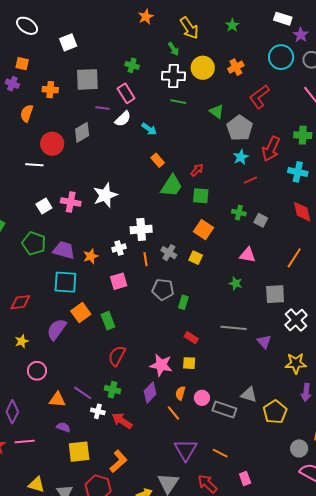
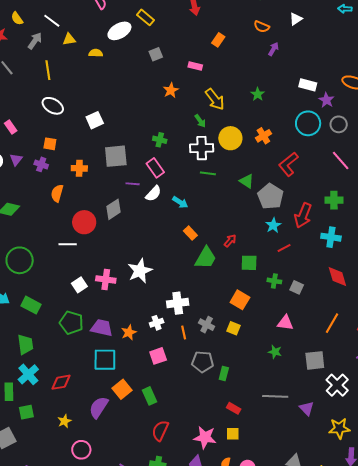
green square: (201, 196) -> (249, 263), moved

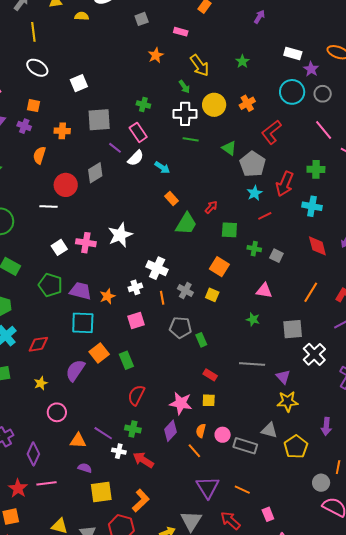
purple line: (133, 184) -> (115, 148), turned 32
white cross: (178, 303) -> (157, 268), turned 30
green rectangle: (224, 373) -> (201, 340), turned -40
yellow star: (339, 428) -> (288, 401), moved

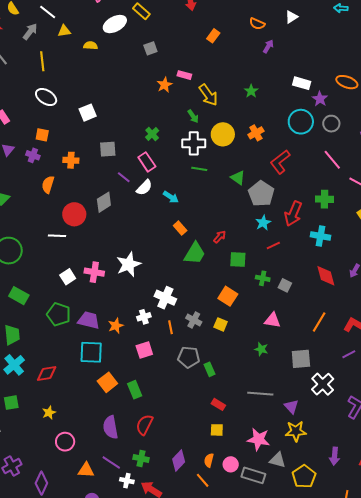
pink rectangle: (181, 32) -> (184, 75), moved
green cross: (143, 104) -> (152, 134), turned 32
gray square: (99, 120) -> (108, 149), size x0.7
purple semicircle: (75, 370) -> (111, 427), moved, turned -45
pink star: (181, 403) -> (259, 439), moved

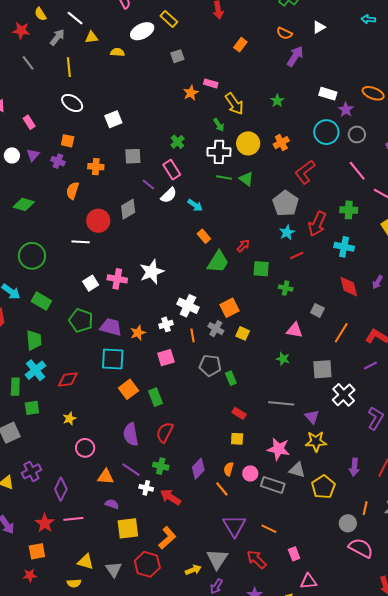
purple arrow: (268, 46) -> (295, 56), size x1.5
green triangle: (238, 178) -> (246, 179), moved
gray square: (285, 285) -> (317, 310), moved
orange square: (228, 296) -> (229, 308), moved, turned 30

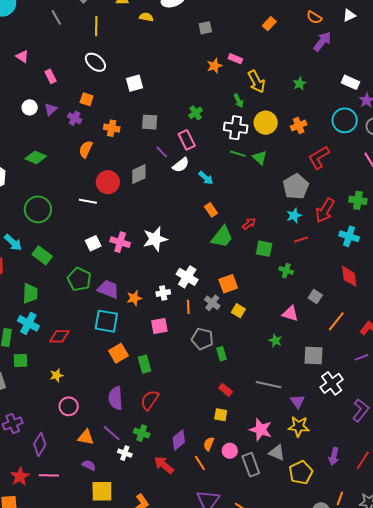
cyan cross: (36, 370) -> (28, 323), turned -30
gray rectangle: (273, 485) -> (251, 465), turned 45
red arrow: (170, 497) -> (164, 465), moved

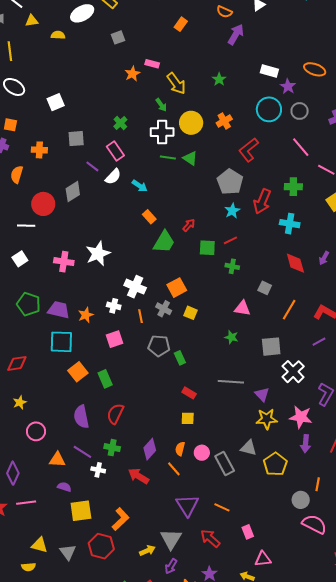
red line: (301, 240) -> (230, 240), moved
white square: (93, 243) -> (20, 259), moved
white cross: (163, 293) -> (114, 306), turned 32
pink star: (261, 430) -> (301, 417), moved

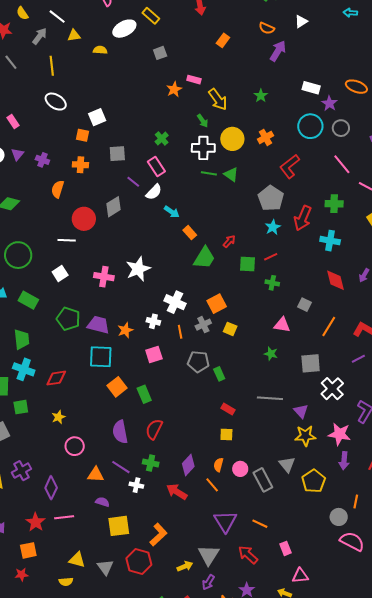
orange square: (10, 125) -> (82, 135), moved
cyan arrow: (140, 186) -> (172, 212), moved
gray cross: (164, 309) -> (203, 325), turned 35
gray triangle: (249, 448) -> (287, 464), turned 36

